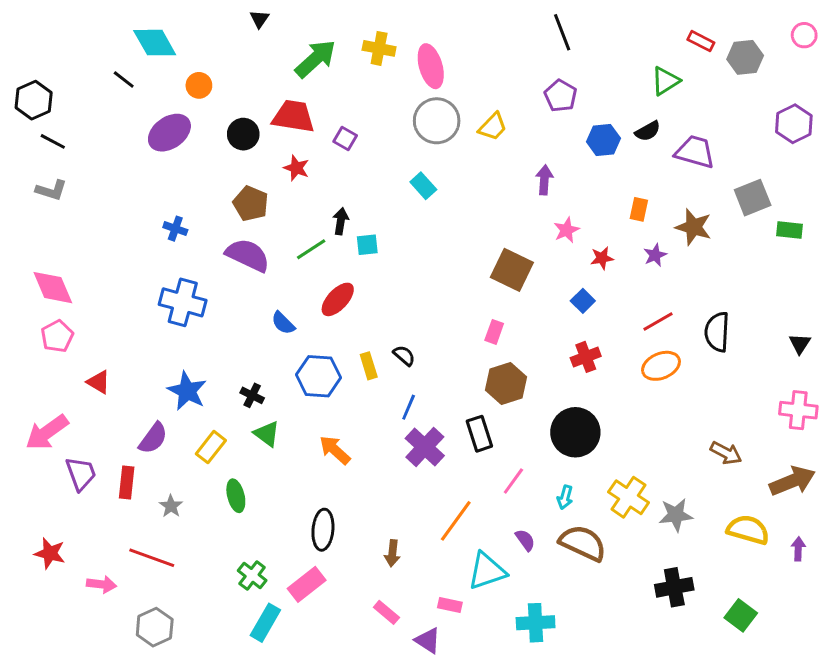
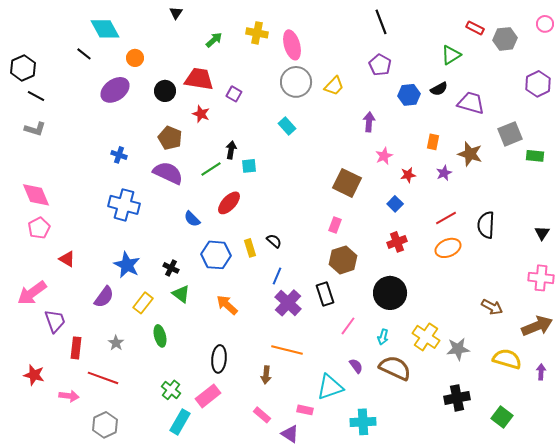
green arrow: (316, 59) -> (214, 40), size x0.6
red rectangle: (127, 482) -> (76, 348), moved
orange line: (456, 521) -> (287, 350), moved, turned 68

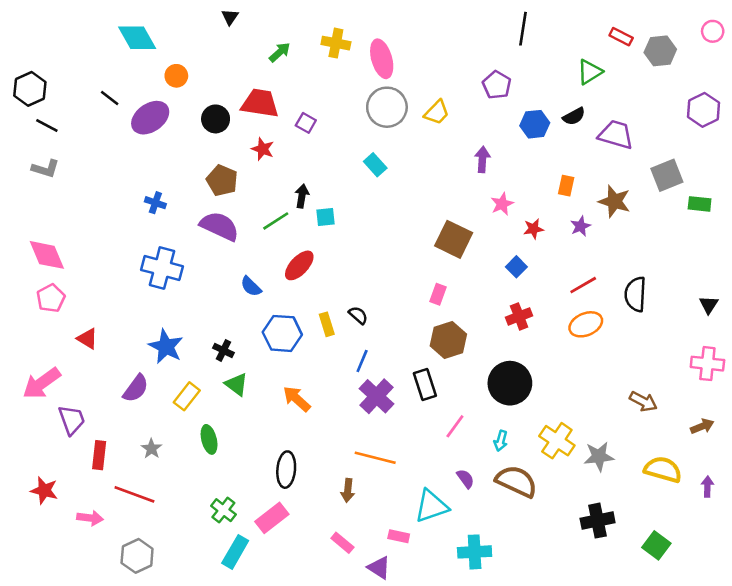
black line: (381, 22) -> (523, 29), moved, turned 30
black line: (84, 54) -> (110, 98), moved
brown arrow: (537, 326) -> (702, 426), size x0.6

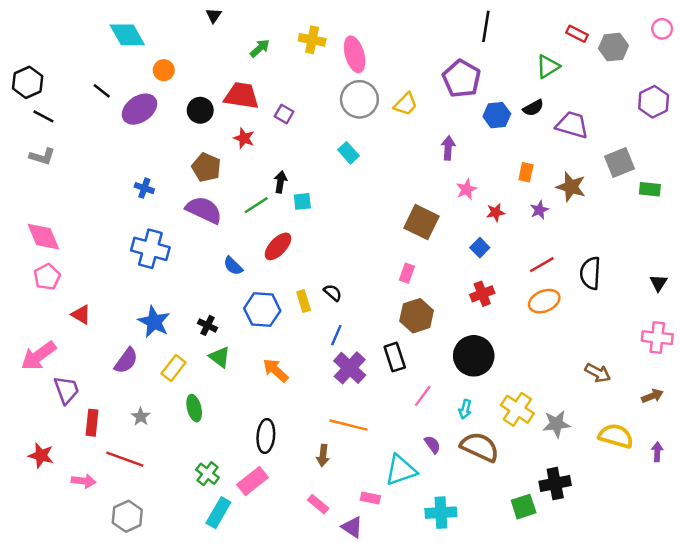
purple pentagon: (497, 85) -> (462, 79), size x1.4
green square: (656, 545) -> (524, 507), moved, turned 35

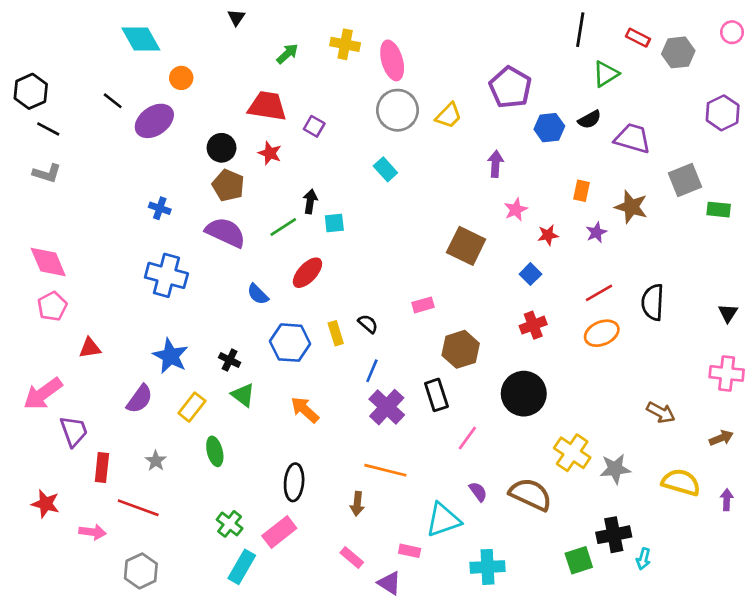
black line: (486, 26) -> (580, 30), moved
black circle: (200, 110) -> (222, 148), moved
pink rectangle: (407, 273) -> (423, 305), moved, turned 54
red triangle: (81, 314) -> (90, 348), turned -40
cyan arrow: (465, 409) -> (643, 559), moved

